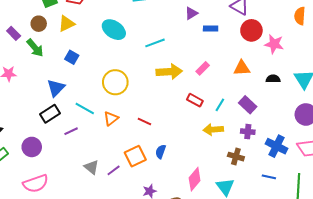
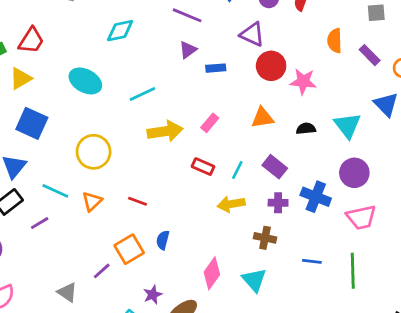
blue square: (72, 57) -> (32, 123), size x1.6
blue cross: (276, 146) -> (316, 197), moved
gray triangle: (91, 167) -> (67, 292), moved

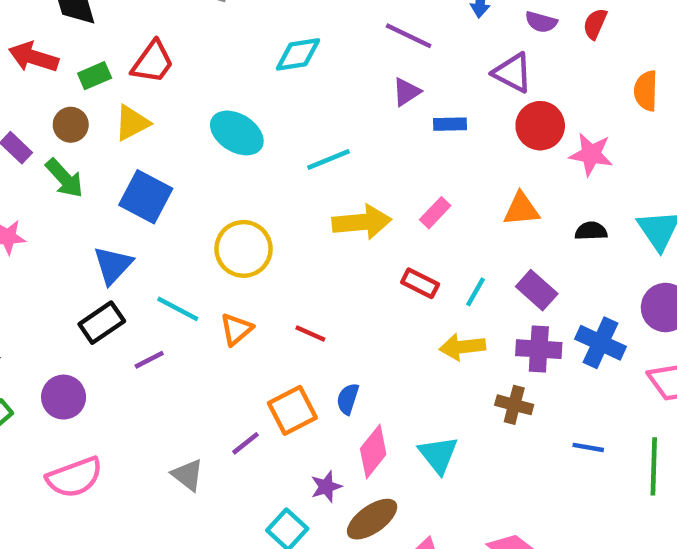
purple cross: (278, 203) -> (539, 349), size x1.4
pink diamond: (212, 273) -> (373, 452), moved
cyan triangle: (254, 280) -> (438, 455), moved

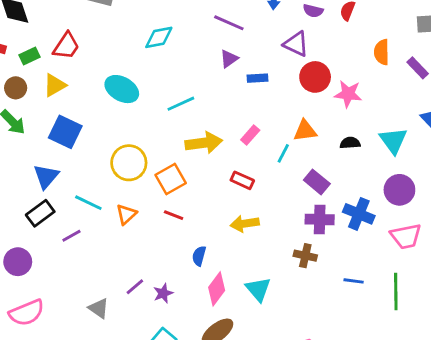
cyan line: (475, 292) -> (283, 153), moved
yellow arrow: (462, 347) -> (245, 224), moved
orange square: (292, 410) -> (171, 179), moved
purple star: (326, 487) -> (163, 293), moved

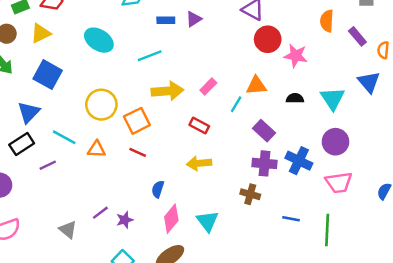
blue rectangle: (258, 78) -> (166, 20), moved
orange triangle: (126, 214) -> (97, 149), turned 42

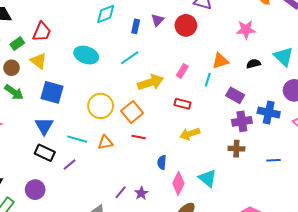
blue rectangle: (166, 20) -> (136, 26), turned -64
yellow triangle: (41, 33) -> (39, 61), turned -42
red circle: (268, 39) -> (186, 25), moved
black rectangle: (22, 144) -> (45, 153), turned 72

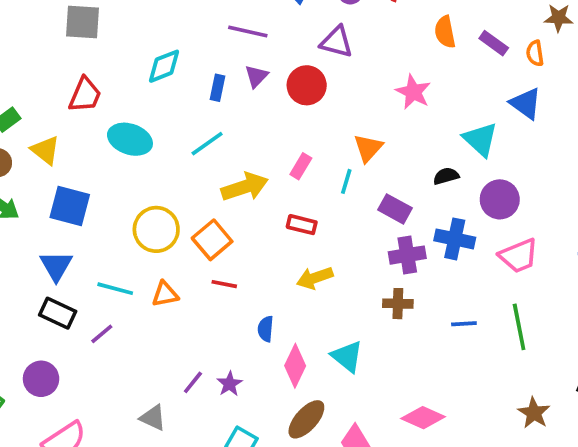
pink star: (246, 30) -> (413, 92), turned 30
red trapezoid: (42, 32) -> (85, 95), moved
orange triangle: (220, 61) -> (368, 148), turned -30
black semicircle: (253, 64) -> (446, 176), moved

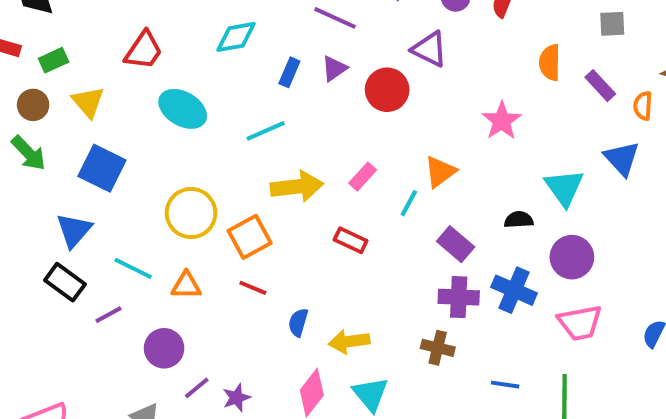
yellow arrow: (315, 278) -> (349, 341), moved
blue semicircle: (266, 329) -> (298, 322), moved
purple circle: (41, 379) -> (164, 348), moved

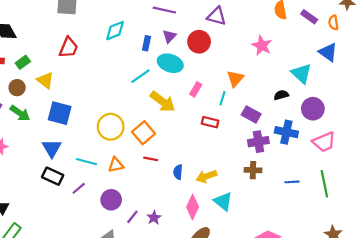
cyan ellipse: (183, 109) -> (170, 63), moved
yellow arrow: (297, 187) -> (163, 102), turned 55
red rectangle: (351, 240) -> (210, 122), moved

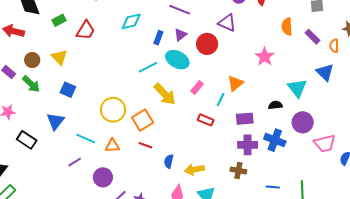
green rectangle: (23, 62) -> (59, 20), moved
blue square: (60, 113) -> (68, 90), size x0.7
purple rectangle: (251, 114) -> (245, 119), turned -42
pink trapezoid: (324, 142) -> (325, 143), moved
black rectangle: (53, 176) -> (27, 140), moved

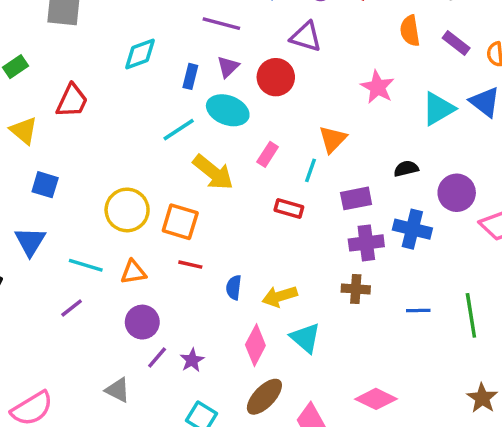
red trapezoid: (86, 30) -> (72, 101), moved
cyan triangle: (297, 88) -> (438, 109), moved, turned 45
orange square: (143, 120) -> (180, 222), turned -35
purple circle: (103, 177) -> (142, 322), moved

